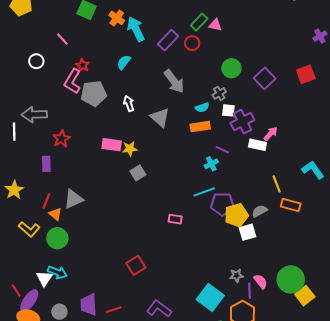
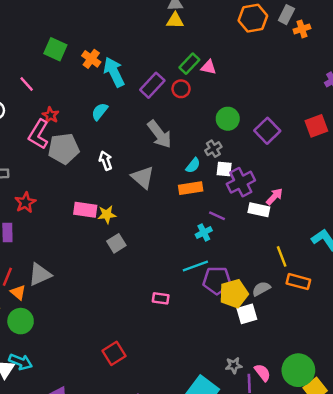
cyan semicircle: (202, 107) -> (193, 165), turned -32

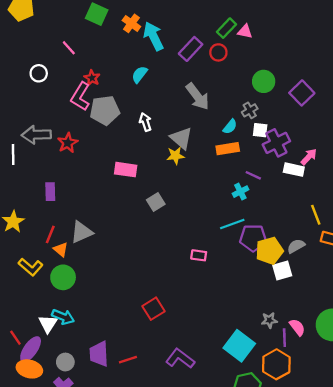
red star: (25, 203) -> (68, 143), moved
yellow star: (107, 215) -> (175, 156), moved

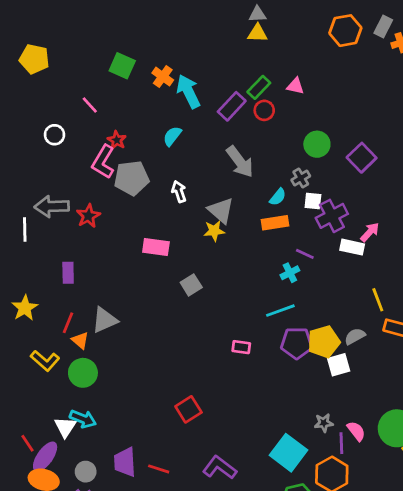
green rectangle: (227, 28) -> (259, 87), moved
purple pentagon: (253, 238) -> (297, 343), moved
red line: (128, 360) -> (159, 469), turned 36

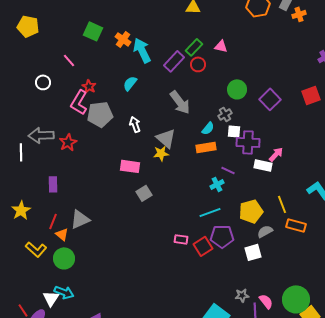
purple cross: (332, 216) -> (248, 142), turned 30
pink rectangle: (156, 247) -> (130, 166), moved
yellow pentagon: (324, 342) -> (251, 211), moved
red square: (188, 409) -> (203, 246), moved

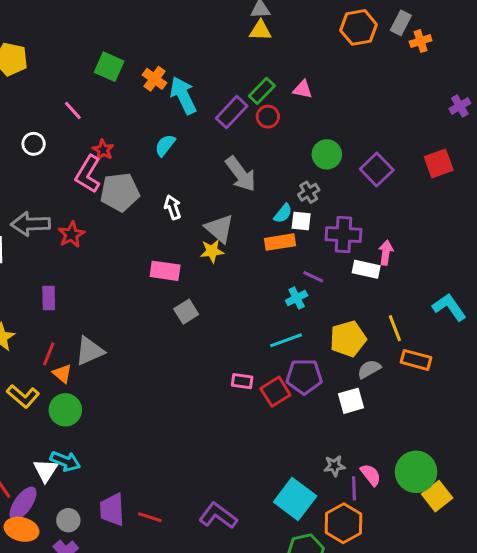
white square: (234, 131) -> (301, 221), moved
pink arrow: (276, 154) -> (386, 253), turned -35

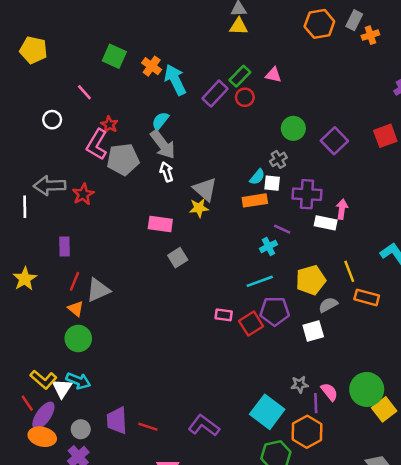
gray arrow: (241, 174) -> (163, 145), moved
red line: (49, 354) -> (75, 281), moved
yellow L-shape: (23, 396) -> (43, 379), moved

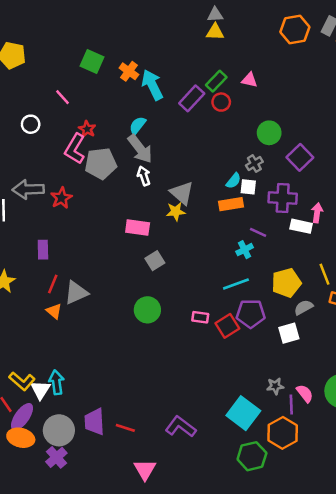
purple square: (334, 141) -> (300, 157), moved
green circle: (78, 338) -> (147, 310), moved
cyan arrow: (78, 381) -> (56, 382), turned -120
gray circle: (81, 429) -> (59, 430), size x1.6

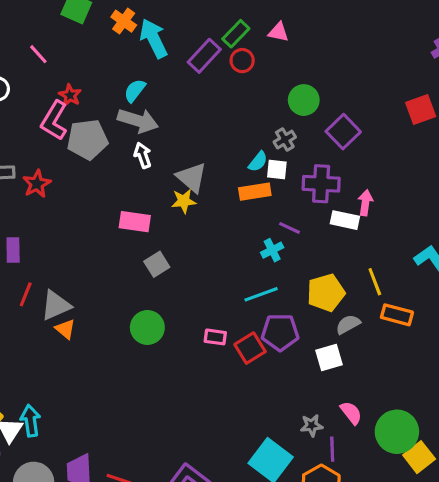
gray arrow: (140, 149) -> (138, 121), turned -36
orange triangle: (54, 311) -> (65, 329), moved
pink semicircle: (305, 393) -> (351, 413), moved

